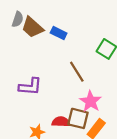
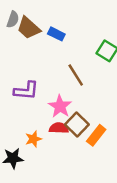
pink star: (90, 101) -> (60, 106), moved
brown square: (78, 118) -> (77, 124), turned 30

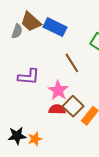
gray semicircle: (13, 19) -> (17, 31), moved
blue rectangle: (56, 34) -> (55, 27), size x1.5
orange star: (33, 139) -> (35, 139), moved

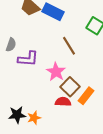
gray semicircle: (17, 31) -> (11, 45), moved
red semicircle: (57, 109) -> (63, 102), moved

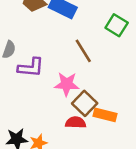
pink star: (56, 72) -> (67, 84), turned -30
orange rectangle: (86, 96) -> (105, 115), turned 66

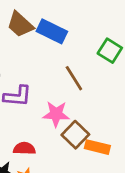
red semicircle: (76, 123) -> (24, 148), moved

